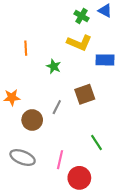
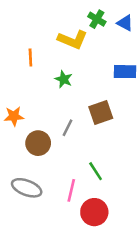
blue triangle: (105, 11) -> (125, 23), moved
yellow L-shape: (79, 43) -> (73, 40), moved
green line: (96, 143) -> (96, 171), moved

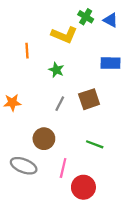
gray line: (67, 128) -> (60, 104), moved
brown circle: (38, 143) -> (44, 139), moved
green line: (96, 171) -> (95, 144), moved, turned -36

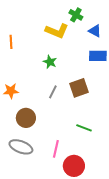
blue triangle: (111, 20) -> (95, 31), moved
orange line: (27, 51) -> (11, 42), moved
brown circle: (44, 139) -> (26, 118), moved

